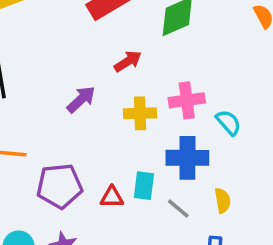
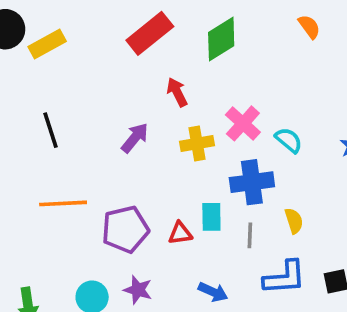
red arrow: (128, 61) -> (177, 92), turned -76
pink cross: (187, 100) -> (243, 123), turned -32
gray line: (178, 209) -> (250, 235), turned 60

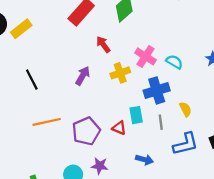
red triangle: (180, 233) -> (119, 128), turned 40

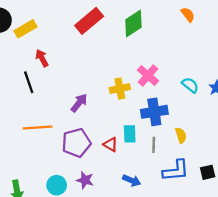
red arrow: (103, 44) -> (42, 58), moved
cyan semicircle: (174, 62) -> (190, 85), moved
purple arrow: (83, 76) -> (79, 103), moved

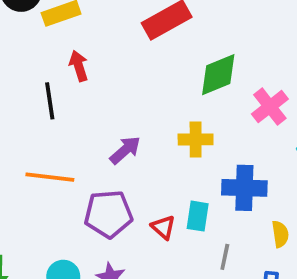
green diamond: (133, 23) -> (218, 75), moved
pink cross: (148, 76) -> (270, 107), moved
gray line: (154, 145) -> (225, 257), moved

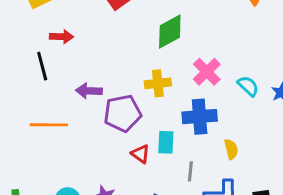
red arrow: (79, 66) -> (62, 37), turned 115
pink cross: (270, 107) -> (207, 72), moved
purple arrow: (125, 150) -> (89, 91), moved, turned -130
purple pentagon: (108, 214) -> (122, 113), moved

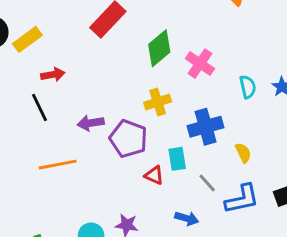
pink cross: (207, 72) -> (200, 64), moved
cyan semicircle: (248, 86) -> (248, 87), turned 45
purple pentagon: (122, 113) -> (128, 139), turned -30
gray line: (190, 171) -> (207, 183), turned -36

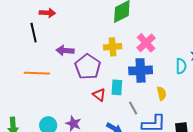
pink cross: (200, 64) -> (146, 43), moved
cyan semicircle: (248, 87) -> (181, 66), moved

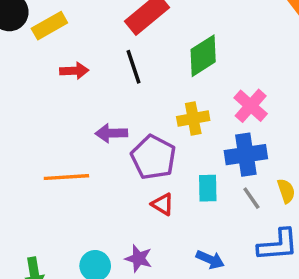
black line: (34, 33) -> (133, 67), moved
red triangle: (99, 95) -> (163, 204), moved
gray line: (133, 108) -> (251, 198), moved

